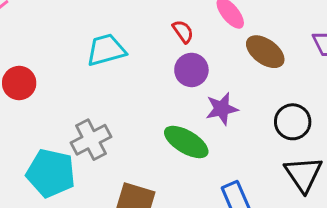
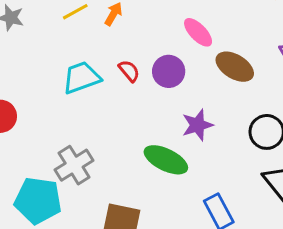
red semicircle: (183, 31) -> (129, 71), moved
purple circle: (191, 70) -> (169, 71), moved

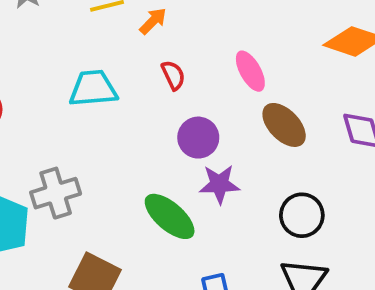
red semicircle: (129, 71) -> (173, 75), moved
purple circle: (169, 71) -> (198, 138), moved

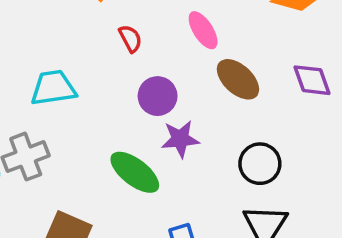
cyan trapezoid: (93, 88) -> (53, 88), moved

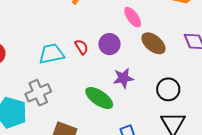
red semicircle: (130, 38) -> (81, 47), moved
purple circle: (158, 96) -> (109, 44), moved

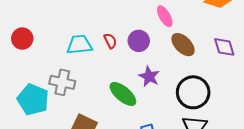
purple star: (123, 78) -> (149, 76), turned 30
black circle: (168, 89) -> (193, 92), size x1.4
gray cross: (38, 93) -> (62, 82), turned 30

